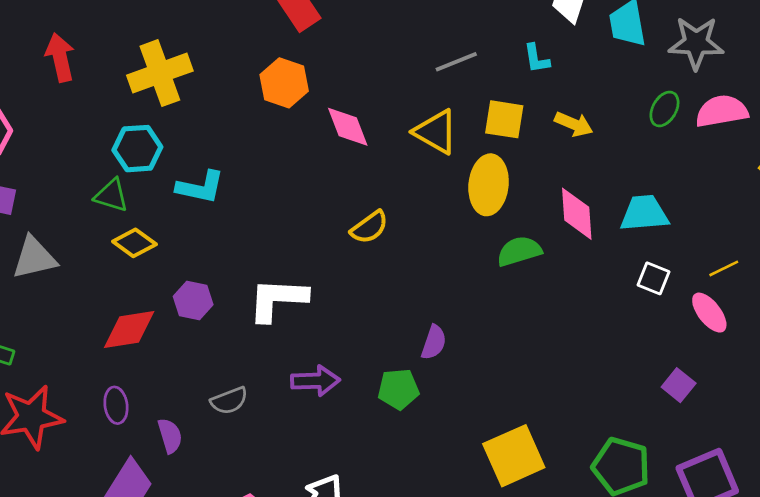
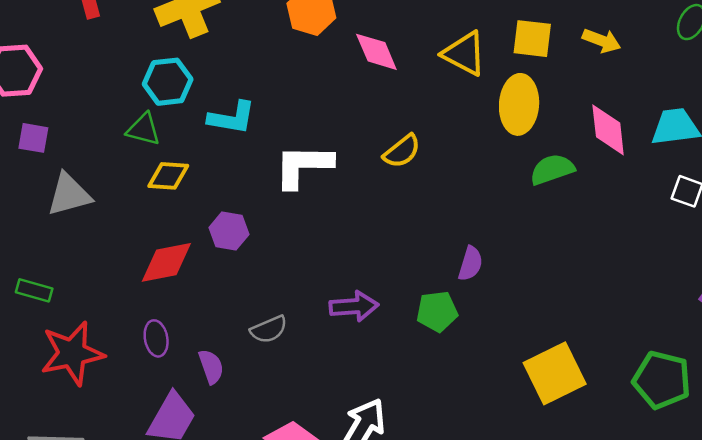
yellow diamond: (134, 243) -> (168, 176), turned -30
white L-shape: (278, 299) -> (303, 166), moved

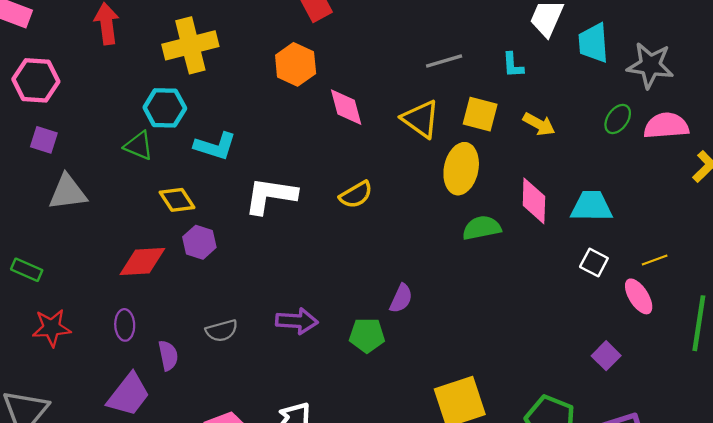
yellow diamond: (168, 176) -> (177, 200), moved, turned 45
red star: (72, 353) -> (52, 328), size x0.7

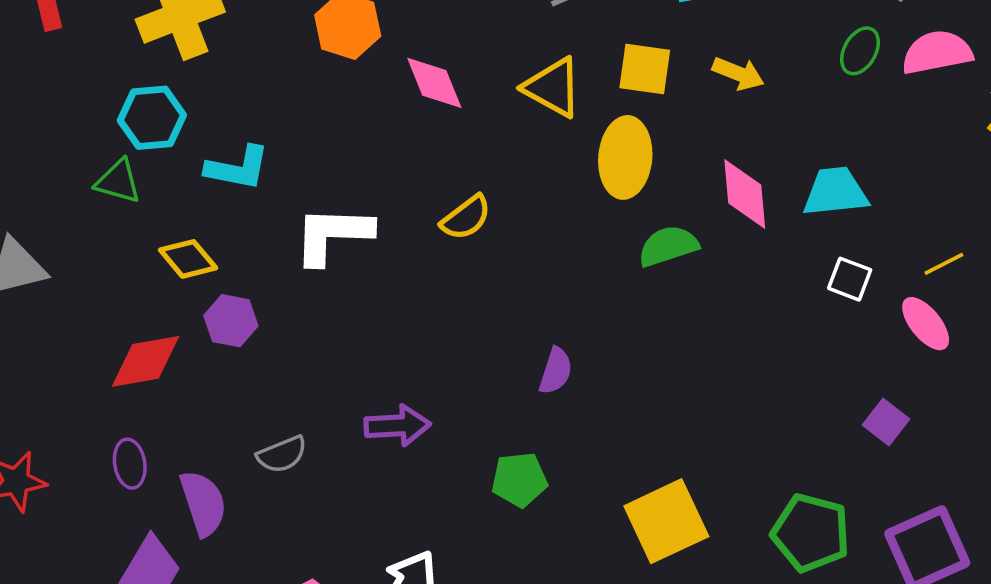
green pentagon: (367, 335) -> (519, 480), moved
purple semicircle: (168, 355) -> (203, 503), size x1.4

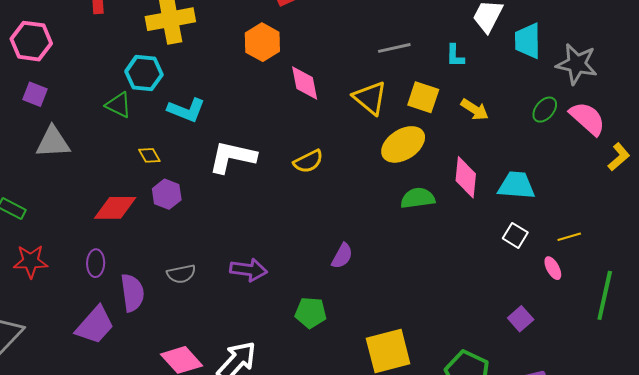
pink semicircle: (937, 52) -> (587, 118), turned 42
yellow ellipse: (625, 157) -> (403, 144), turned 42
yellow diamond: (188, 259) -> (149, 155), size x0.7
pink ellipse: (926, 324) -> (553, 268), size x0.7

